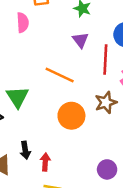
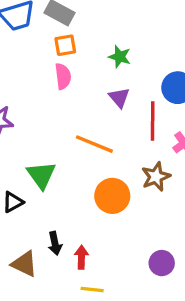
pink semicircle: (23, 22) -> (63, 76), moved

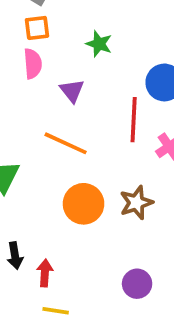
purple triangle: (119, 98) -> (72, 91), moved
brown star: (156, 177) -> (136, 203), moved

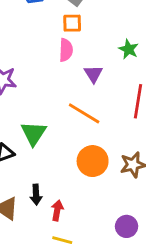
green star: (99, 44) -> (129, 49), moved

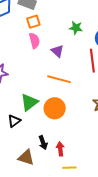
green triangle: (34, 133) -> (29, 102), turned 36
orange circle: (93, 161) -> (55, 108), moved

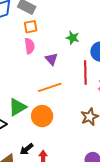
orange line: (59, 79) -> (50, 87), turned -40
black arrow: (43, 143) -> (27, 149), turned 64

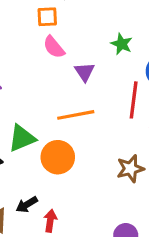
orange square: (31, 27) -> (47, 17), moved
pink semicircle: (30, 46) -> (54, 47), turned 140

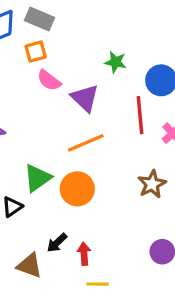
purple triangle: (84, 72) -> (85, 98), size x1.4

